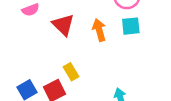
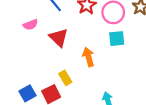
orange arrow: (99, 30) -> (88, 57), moved

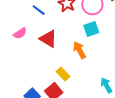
cyan square: (117, 39) -> (91, 29), moved

